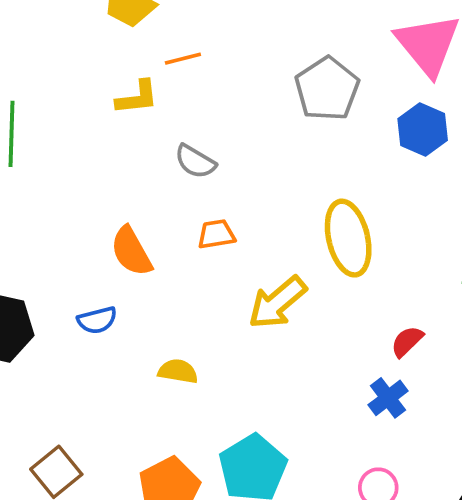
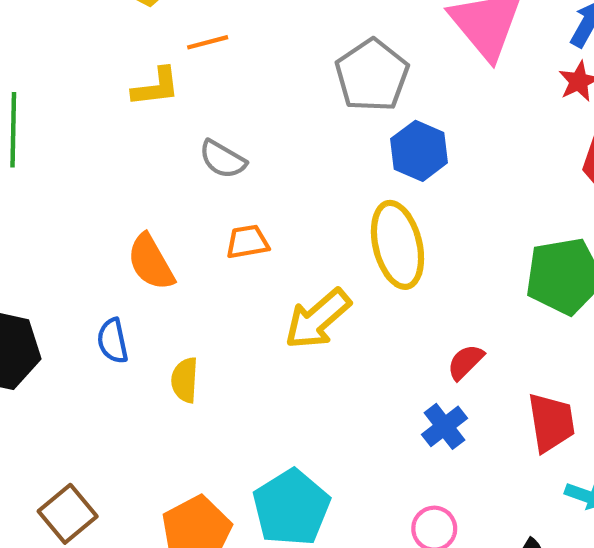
blue hexagon: (423, 130) -> (419, 151), moved
blue semicircle: (97, 320) -> (113, 341), turned 93
yellow semicircle: (178, 371) -> (185, 380), moved, turned -96

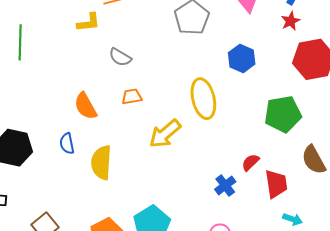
blue hexagon: (419, 151) -> (242, 58), moved
red semicircle: (465, 362) -> (250, 162), moved
yellow semicircle: (185, 380) -> (101, 162), size x1.6

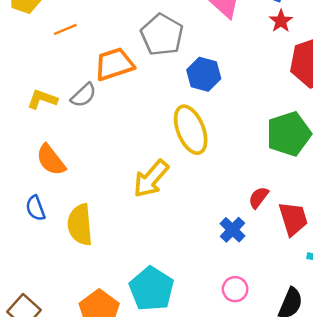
yellow L-shape: (89, 22) -> (42, 99), moved, turned -145
gray semicircle: (120, 57) -> (83, 95), turned -65
blue hexagon: (242, 58) -> (204, 74), moved
orange trapezoid: (132, 97) -> (114, 64), moved, size x1.6

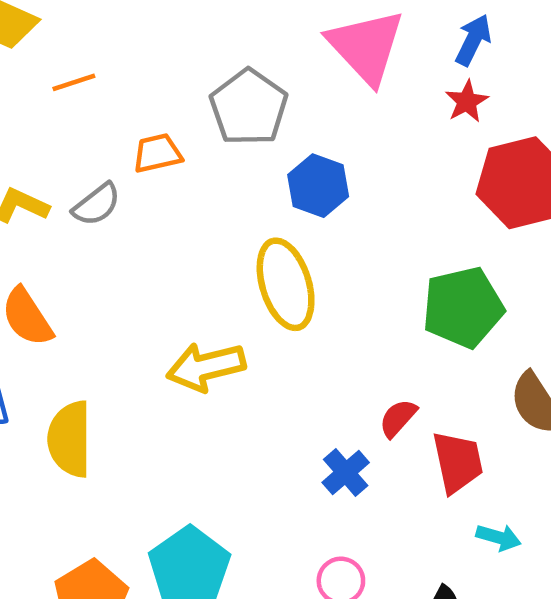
orange trapezoid: (114, 64) -> (157, 153), size x0.7
yellow arrow: (151, 179) -> (206, 367), turned 30

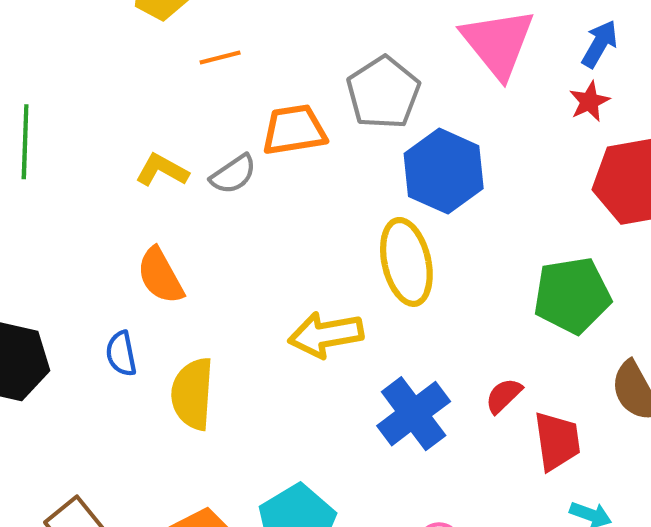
orange trapezoid: (157, 153) -> (294, 130), size x1.4
blue hexagon: (318, 186) -> (444, 171), size x1.4
blue cross: (346, 472) -> (414, 414), moved, size x1.6

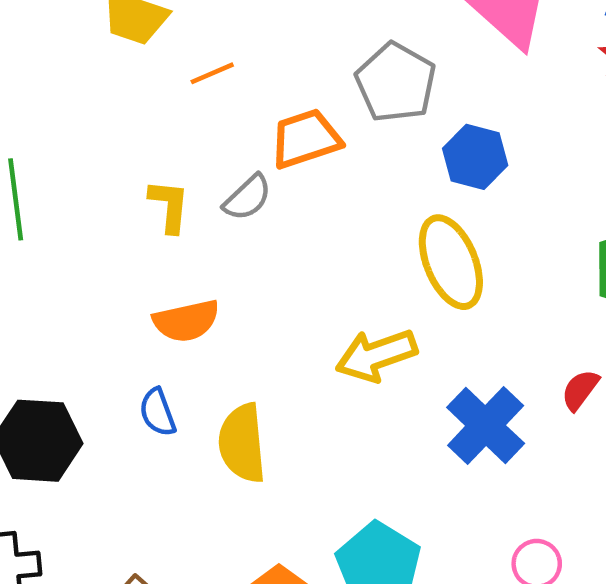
yellow L-shape: (162, 170) -> (169, 206), turned 76
blue hexagon: (444, 171) -> (475, 157), size x0.7
orange semicircle: (160, 276) -> (186, 321), turned -64

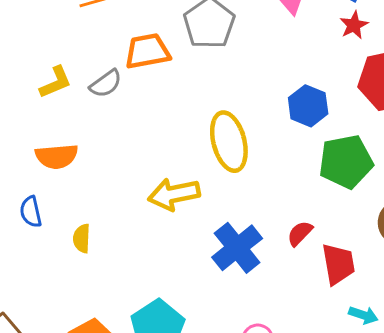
blue hexagon: (475, 157) -> (308, 106), moved
yellow L-shape: (169, 206) -> (56, 82), turned 54
yellow semicircle: (242, 443) -> (82, 238), size x0.6

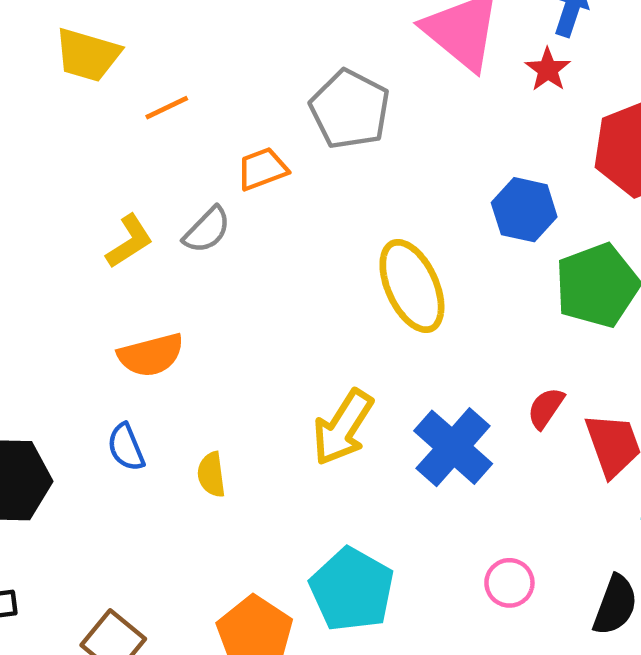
red star: (354, 25) -> (548, 70), moved
orange trapezoid: (147, 51) -> (262, 169), size x0.7
yellow arrow: (174, 194) -> (343, 427), moved, turned -36

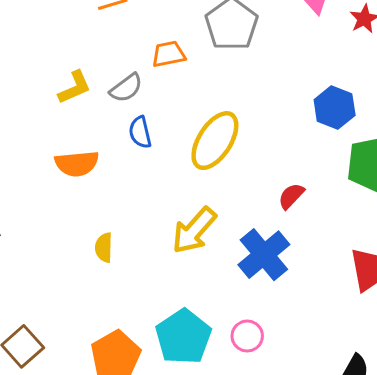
yellow ellipse: (412, 286) -> (215, 141), moved, turned 48
red semicircle: (546, 408) -> (291, 196), moved
blue semicircle: (126, 447) -> (140, 132), moved
pink circle: (509, 583) -> (247, 336), moved

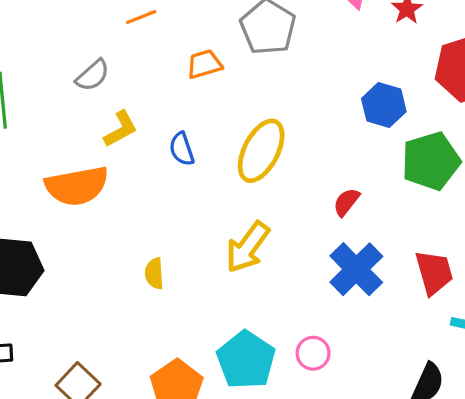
yellow L-shape: (75, 87) -> (121, 129), moved
gray semicircle: (126, 88) -> (93, 75), moved
orange semicircle: (77, 164) -> (77, 186), moved, size x1.4
blue cross: (264, 255) -> (356, 269), moved

